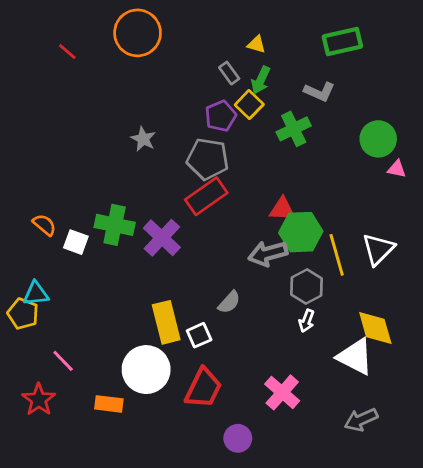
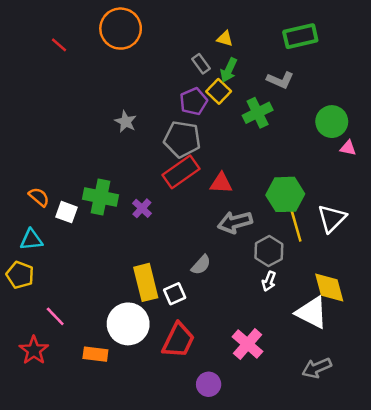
red triangle: (282, 209) -> (221, 183), moved
green hexagon: (301, 232) -> (285, 194), moved
purple cross: (162, 238) -> (142, 208), size x0.6
cyan triangle: (36, 294) -> (31, 240), moved

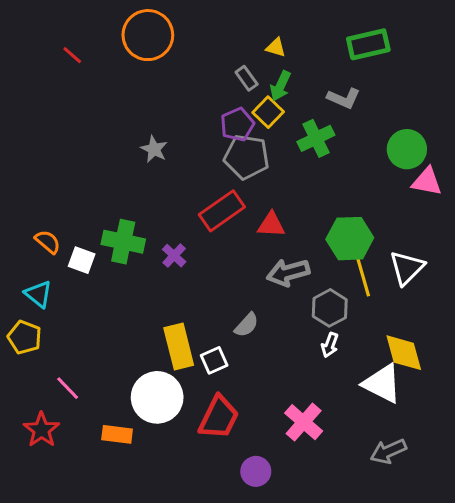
gray pentagon: (182, 139) -> (247, 157), moved
pink triangle: (348, 148) -> (427, 182), size x1.5
cyan triangle: (31, 240) -> (38, 294), turned 45

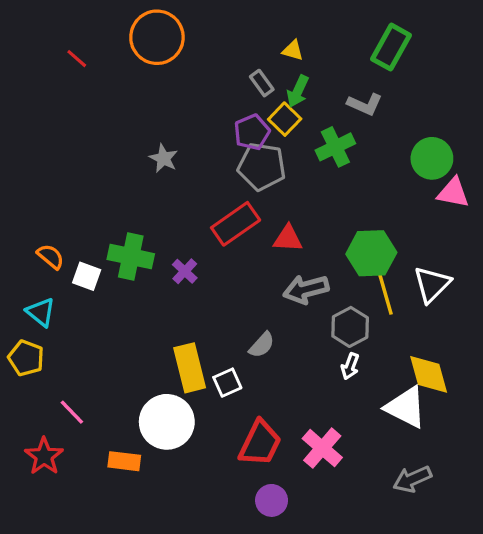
green rectangle: (368, 44) -> (391, 47), turned -48
red trapezoid: (219, 417) -> (260, 443), moved

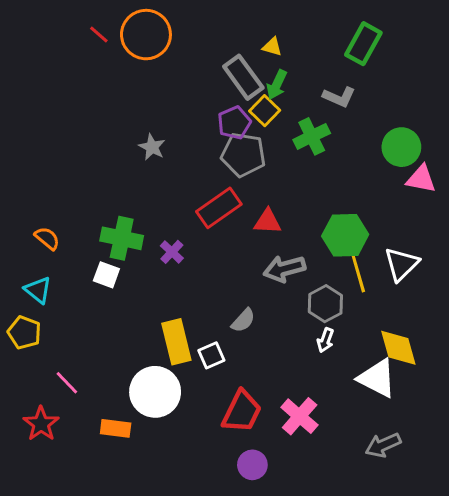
red line: (77, 59) -> (99, 35), moved
gray rectangle: (262, 83) -> (243, 77), size x1.8
white square: (87, 276) -> (106, 275), moved

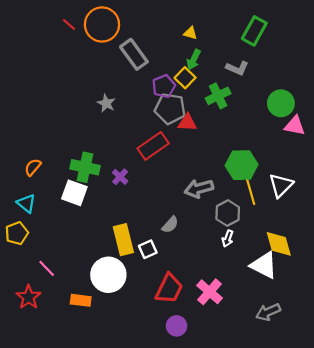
gray rectangle: (243, 77) -> (134, 54), moved
red triangle: (268, 222) -> (187, 122), moved
orange semicircle: (47, 238) -> (33, 167), turned -90
white square: (106, 275) -> (74, 193), size x1.4
yellow pentagon: (24, 333) -> (17, 233), turned 30

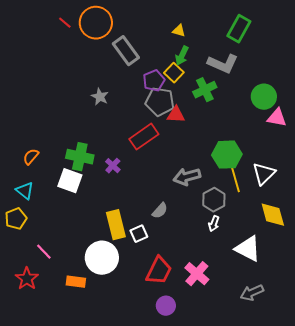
gray L-shape: (237, 68) -> (223, 64), size x1.4
yellow diamond: (279, 244) -> (273, 215), moved

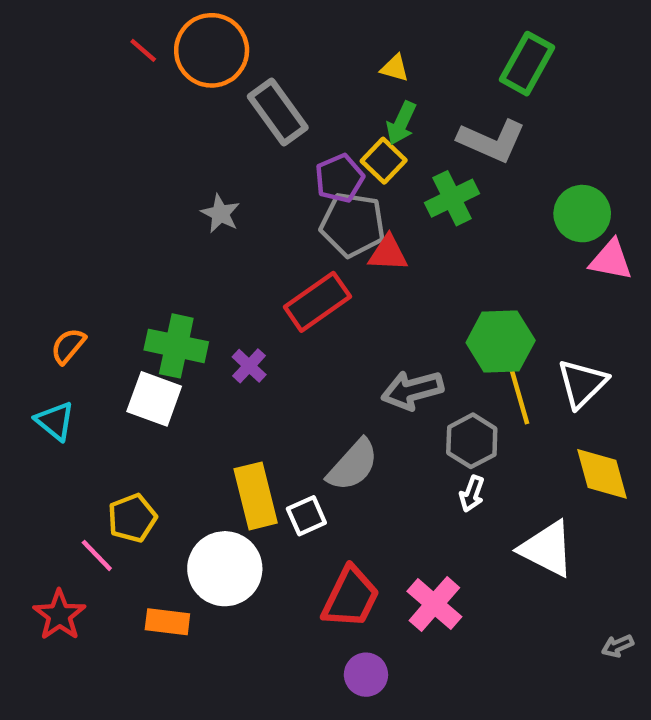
gray semicircle: (160, 211) -> (353, 465), size x1.5
yellow pentagon: (16, 219) -> (132, 518), moved
gray arrow: (252, 293) -> (617, 646), moved, size x0.6

